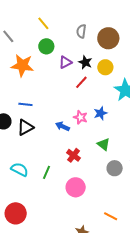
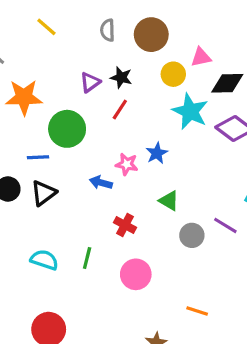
green circle: (46, 46) -> (67, 129), moved, size x1.5
yellow circle: (105, 67) -> (173, 74), moved

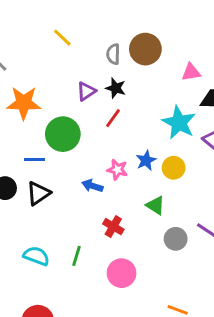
yellow line: (46, 27) -> (62, 38), moved
gray semicircle: (108, 30) -> (113, 54), moved
yellow circle: (173, 74) -> (174, 168), moved

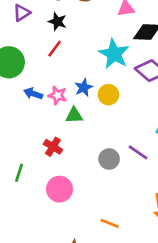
purple triangle: (86, 91) -> (22, 13), moved
blue arrow: (92, 186) -> (33, 94), moved
green triangle: (156, 205) -> (74, 115), moved, turned -36

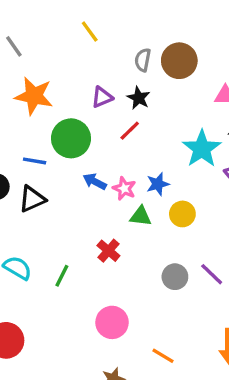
purple triangle: (22, 13) -> (102, 97), moved
yellow circle: (108, 95) -> (182, 214), moved
pink circle: (60, 189) -> (112, 322), moved

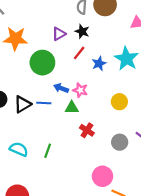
blue line: (35, 161) -> (44, 103), moved
blue star: (158, 184) -> (99, 63), moved
green triangle: (141, 216) -> (72, 108), moved
red cross: (108, 251) -> (87, 130), moved
pink circle: (112, 322) -> (102, 176), moved

